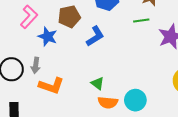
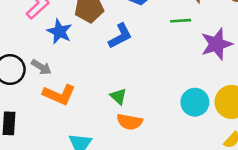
gray arrow: (36, 65) -> (41, 67), turned -70
cyan circle: (135, 100) -> (195, 102), moved

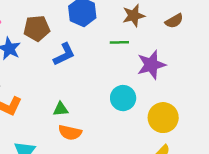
green triangle: (118, 96) -> (61, 109), turned -49
cyan circle: (195, 102) -> (123, 98), moved

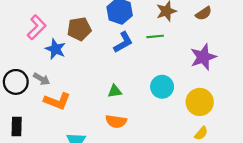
blue L-shape: (64, 54) -> (123, 42), moved
purple star: (151, 65) -> (203, 57), moved
green triangle: (61, 109) -> (115, 91), moved

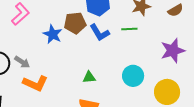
brown pentagon: (79, 29) -> (75, 23), moved
blue L-shape: (123, 42) -> (100, 33), turned 85
blue star: (55, 49) -> (53, 34), moved

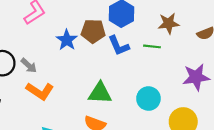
green triangle: (89, 77) -> (100, 93), size x1.6

